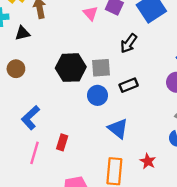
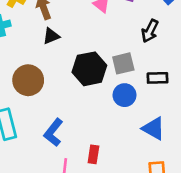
black triangle: (22, 33) -> (51, 36), moved
brown circle: (16, 69) -> (28, 80), size x1.5
black rectangle: (129, 85) -> (158, 78), turned 30

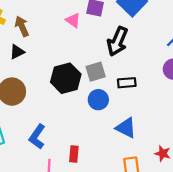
black arrow: (150, 31) -> (117, 41), size x1.4
black triangle: (51, 36) -> (17, 52), moved

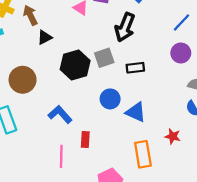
black triangle: (17, 52) -> (45, 37), moved
blue circle: (98, 100) -> (110, 99), moved
blue L-shape: (37, 137) -> (60, 114), moved, turned 105

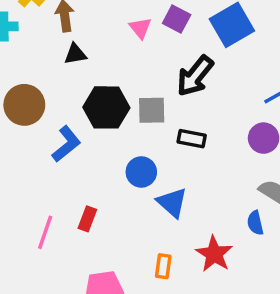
blue L-shape: (60, 114) -> (66, 144), moved, turned 75
red star: (173, 136) -> (214, 254), size x1.5
orange rectangle: (143, 154) -> (163, 266), size x0.6

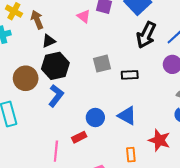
black arrow: (195, 76) -> (146, 35), moved
black hexagon: (106, 107) -> (55, 66), moved
blue circle: (141, 172) -> (95, 118), moved
red rectangle: (87, 219) -> (79, 137), turned 56

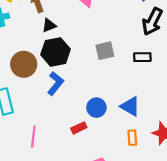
black rectangle: (130, 75) -> (142, 57), moved
pink line: (56, 151) -> (33, 137), moved
orange rectangle: (131, 155) -> (132, 138), moved

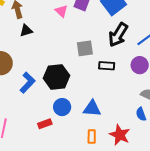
gray square: (105, 51) -> (85, 48), moved
black hexagon: (55, 52) -> (57, 77), moved
blue triangle: (130, 106) -> (92, 108), turned -30

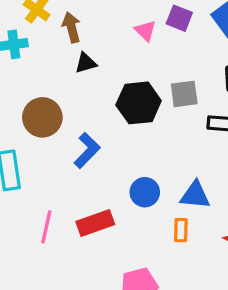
black hexagon: (57, 77) -> (139, 103), moved
red rectangle: (45, 124) -> (95, 223), moved, size x1.5
orange rectangle: (92, 136) -> (181, 230), moved

